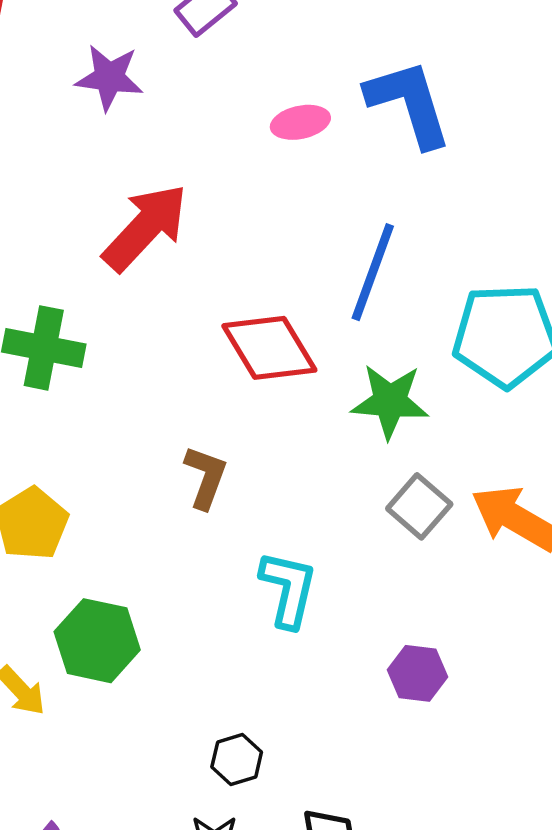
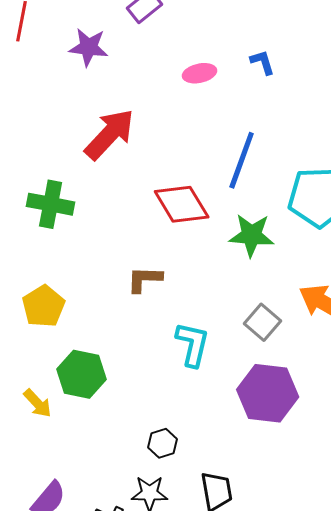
blue L-shape: (409, 103) -> (263, 62), size x0.5
brown L-shape: (206, 477) -> (145, 279), turned -108
gray square: (419, 506) -> (263, 322), moved
purple hexagon: (417, 673) -> (268, 393), size x1.8

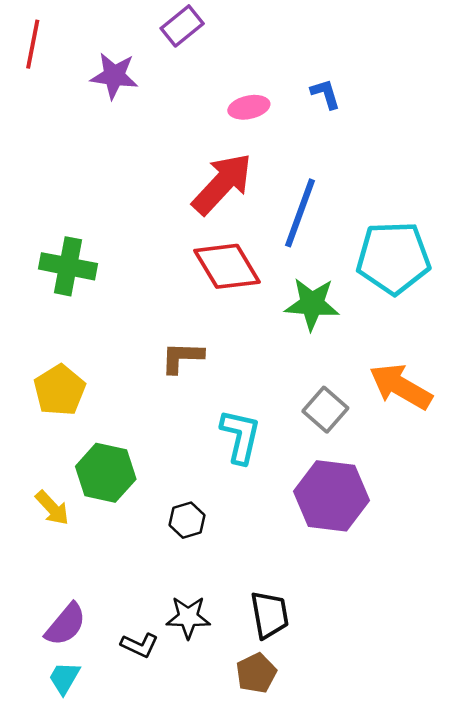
red arrow: (110, 134) -> (222, 184), moved
black hexagon: (163, 443) -> (187, 520), moved

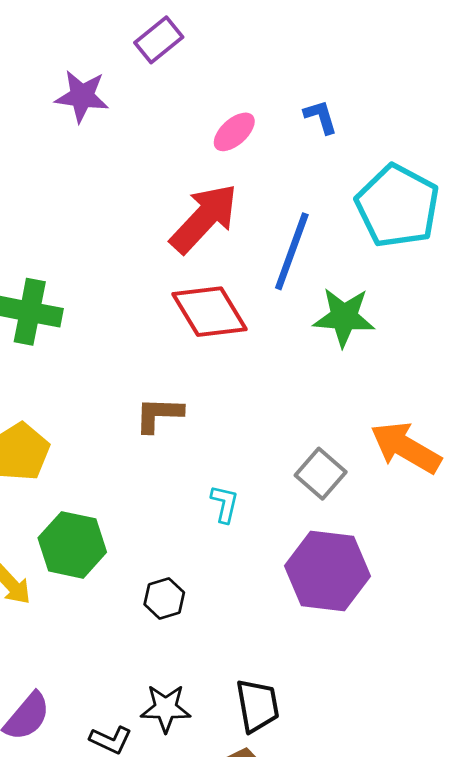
pink ellipse: (249, 107) -> (234, 132), turned -30
cyan pentagon: (393, 258) -> (398, 206), moved, turned 30
green star: (312, 304) -> (344, 317), moved
cyan L-shape: (240, 436) -> (225, 504), size x0.6

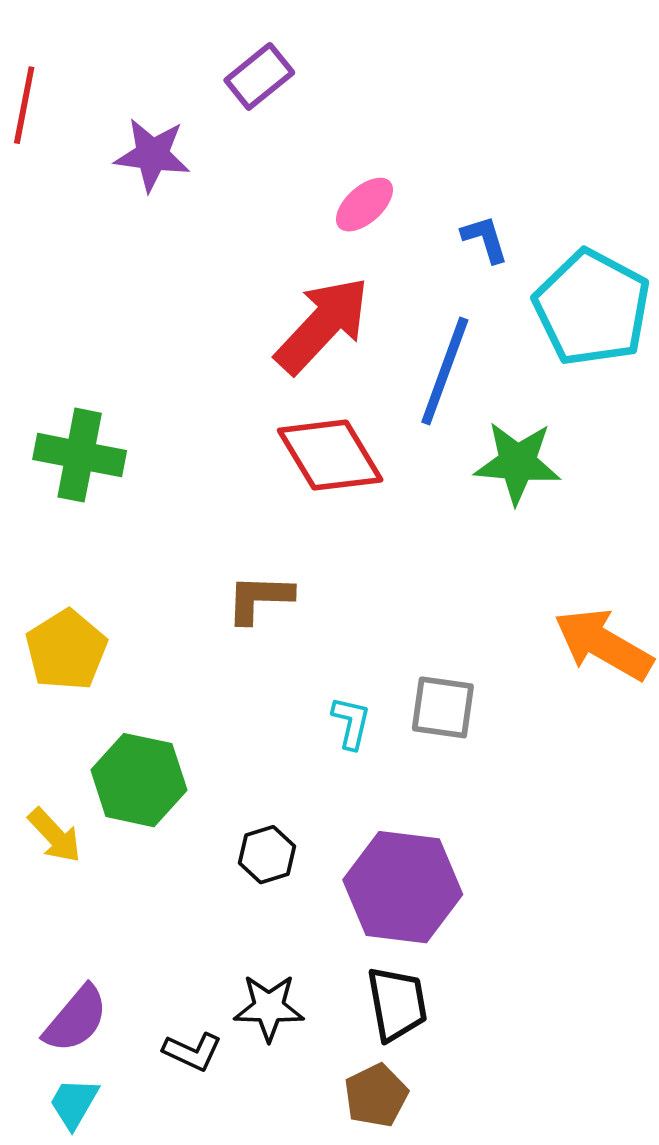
blue L-shape: (321, 117) -> (485, 239), moved
gray square: (321, 474) -> (443, 707), moved, turned -33
purple hexagon: (328, 571) -> (403, 887), moved

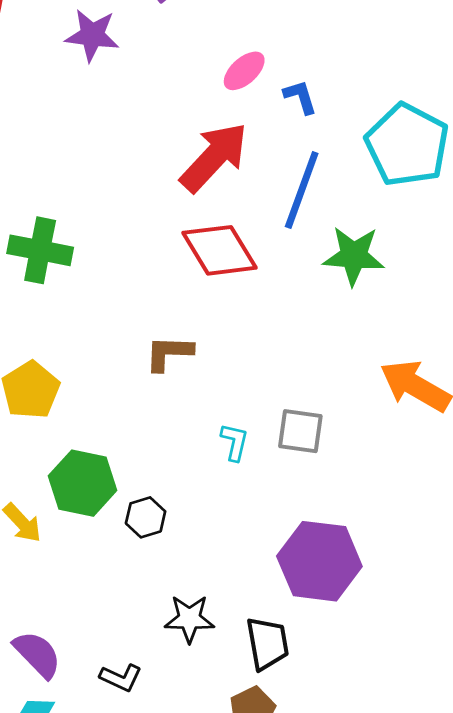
blue L-shape: (485, 239) -> (300, 97), moved
black hexagon: (267, 855) -> (146, 517), moved
purple hexagon: (403, 887) -> (319, 561), moved
black star: (269, 1008) -> (189, 619), moved
purple semicircle: (76, 1019) -> (37, 654), turned -84

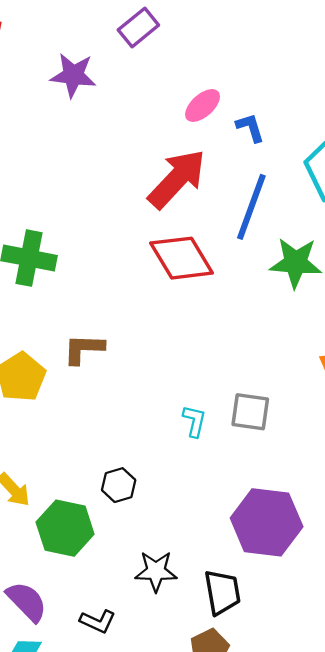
brown L-shape: (169, 353) -> (84, 349), moved
green hexagon: (83, 483) -> (65, 528), moved

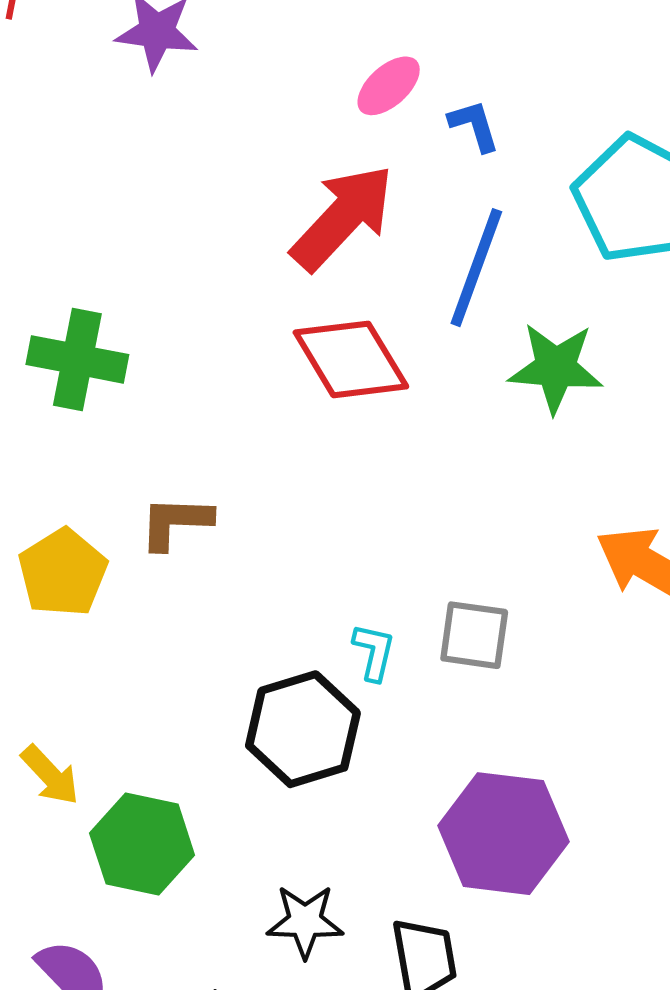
black hexagon: (119, 485) -> (303, 729), moved, size x1.8

